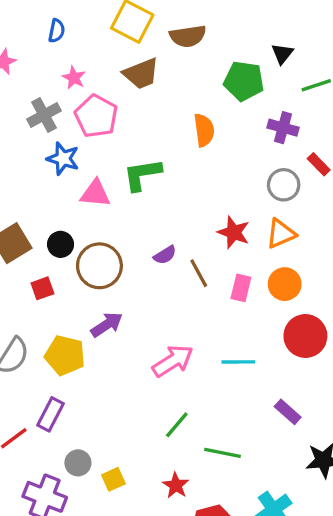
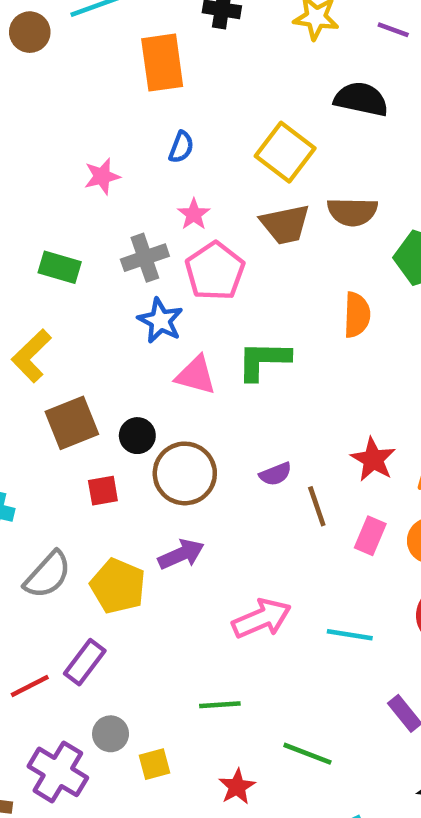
brown semicircle: (188, 36) -> (352, 212), moved
green line: (177, 425) -> (220, 705), moved, turned 36

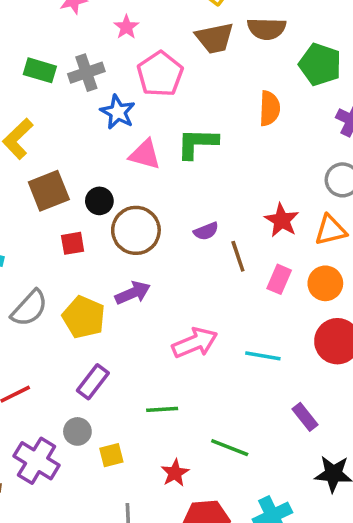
pink star: (194, 214) -> (126, 27), moved
gray cross: (145, 258) -> (86, 73), moved
purple rectangle: (85, 662) -> (93, 382), moved

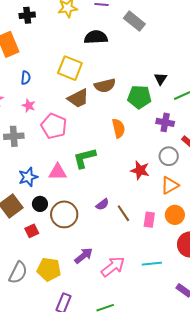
gray cross: (86, 73) -> (14, 136), turned 30
blue star: (118, 112) -> (28, 177), moved, turned -30
red star: (282, 220) -> (140, 170), moved
purple arrow: (133, 293) -> (84, 256), moved

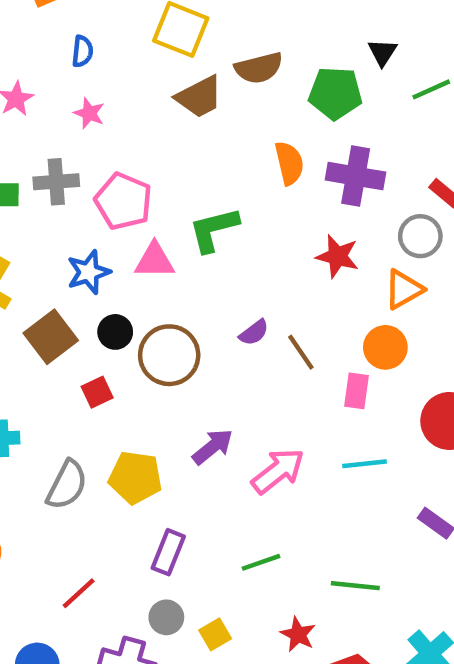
purple cross: (165, 122) -> (356, 176), moved, size x1.4
pink pentagon: (54, 126) -> (123, 201), moved
gray circle: (169, 156) -> (420, 236), moved
orange circle: (175, 215) -> (385, 347), moved
pink rectangle: (149, 220) -> (357, 391), moved

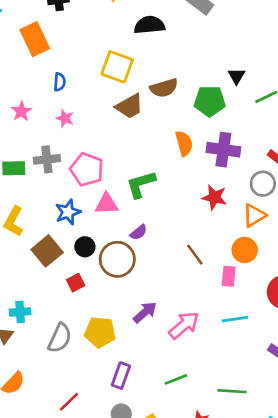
purple semicircle: (254, 333) -> (139, 232), moved

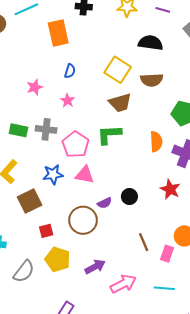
brown semicircle: (164, 88) -> (152, 80), moved
green L-shape: (141, 184) -> (109, 135), moved
black circle: (85, 247) -> (129, 197), moved
brown line: (195, 255) -> (144, 242), moved
yellow pentagon: (100, 332) -> (58, 259), moved

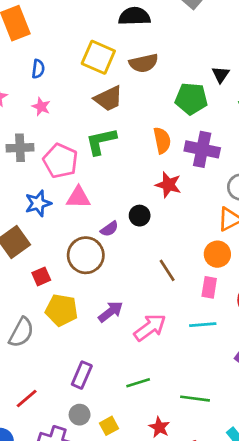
red star: (170, 189) -> (168, 185), moved
pink rectangle: (167, 254) -> (209, 287), moved

